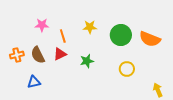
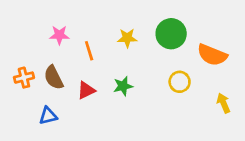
green circle: (121, 35) -> (171, 34), moved
red triangle: (60, 54) -> (86, 90), moved
yellow circle: (127, 69) -> (180, 82), moved
yellow arrow: (158, 90) -> (223, 103), moved

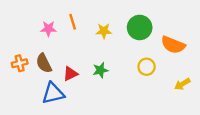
orange line: (89, 51) -> (73, 22), moved
yellow arrow: (223, 103) -> (182, 84), turned -98
blue triangle: (48, 116) -> (53, 93), moved, size x1.5

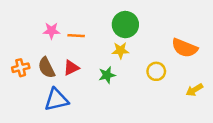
orange line: (73, 22) -> (76, 36), moved, turned -70
green circle: (140, 27) -> (125, 25), moved
yellow star: (104, 31) -> (120, 50), moved
red triangle: (70, 74) -> (71, 68), moved

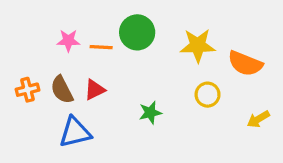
green circle: (125, 25) -> (137, 32), moved
yellow star: (120, 50) -> (198, 45), moved, size x1.5
green star: (107, 75) -> (150, 113), moved

